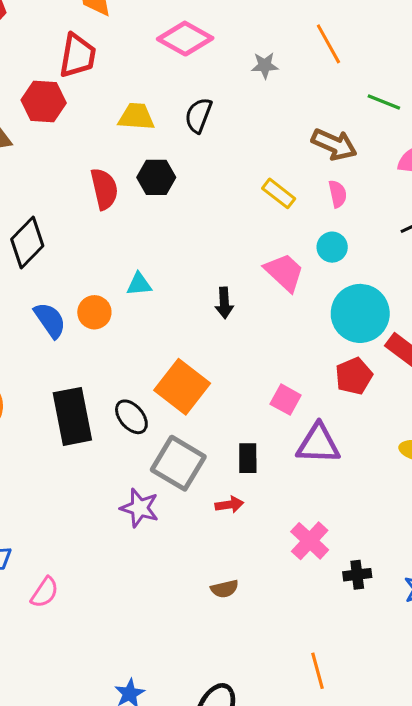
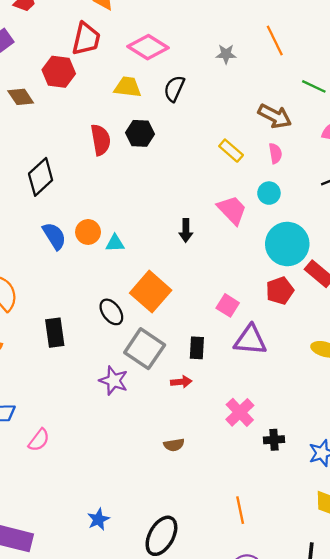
pink diamond: (185, 39) -> (148, 47), moved
cyan triangle: (139, 284) -> (115, 243), moved
black rectangle: (72, 416) -> (55, 333), moved, size x0.7

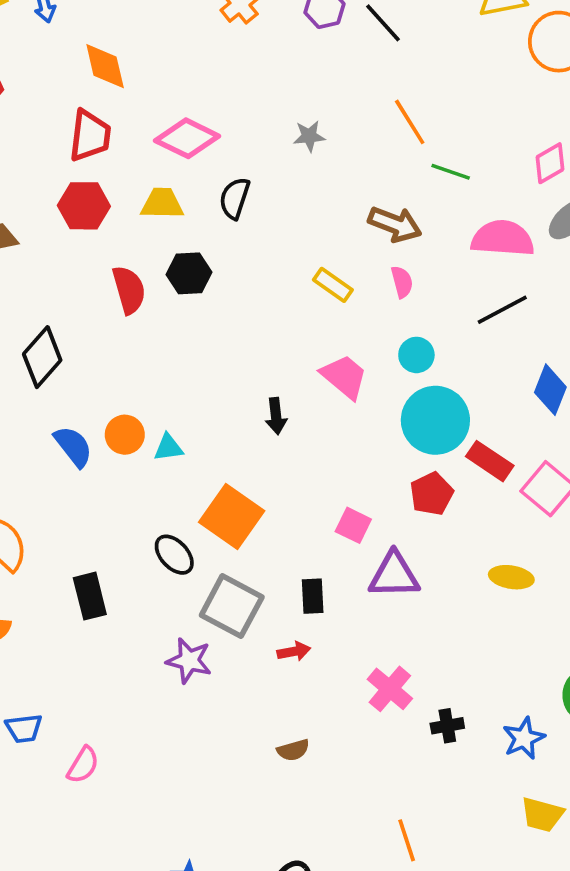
orange line: (275, 40) -> (410, 122), moved
red hexagon: (59, 72) -> (84, 206), moved
cyan circle: (269, 193) -> (416, 355), moved

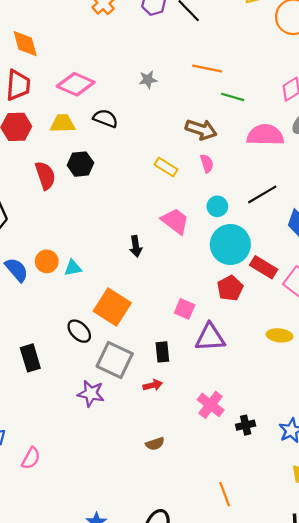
orange line: (410, 122) -> (207, 68), turned -44
black semicircle: (235, 198) -> (105, 118), turned 95
black line: (502, 310) -> (262, 194), moved

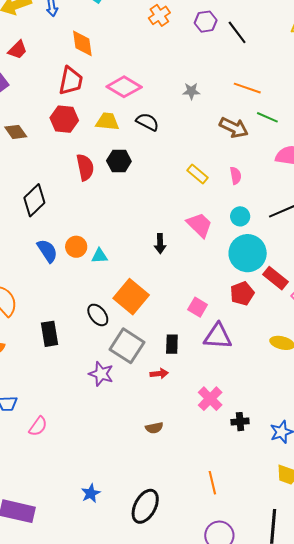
brown arrow: (201, 129) -> (234, 128), moved

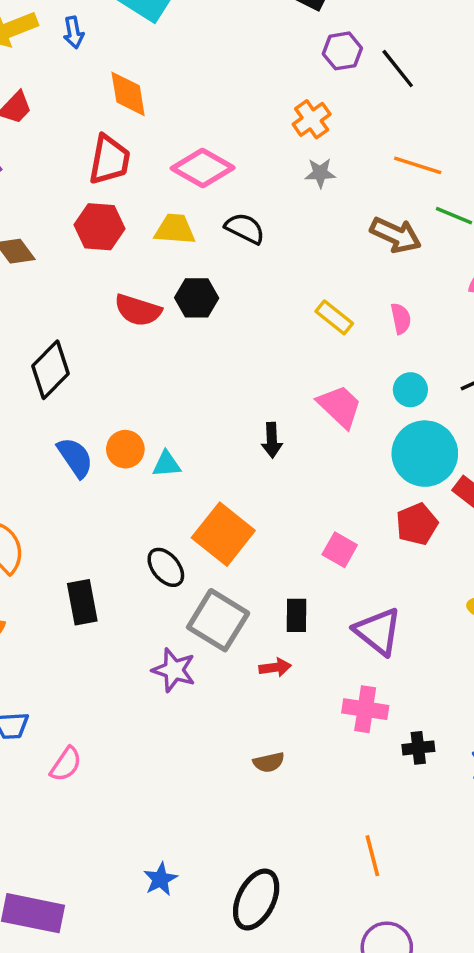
orange cross: (159, 15) -> (312, 119), moved
red semicircle: (85, 167) -> (138, 310), turned 120
purple triangle: (218, 336) -> (378, 631), moved, turned 36
pink cross: (210, 399) -> (365, 709), turned -35

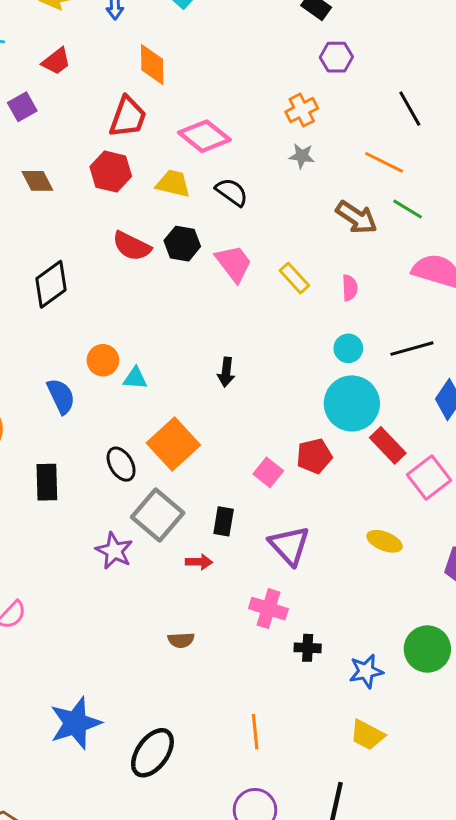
black line: (398, 69) -> (410, 109), moved
pink trapezoid: (340, 406) -> (234, 263), moved
blue semicircle: (75, 457) -> (61, 396), moved
red pentagon: (417, 524) -> (314, 456), moved
blue star: (160, 879) -> (75, 723), size x1.8

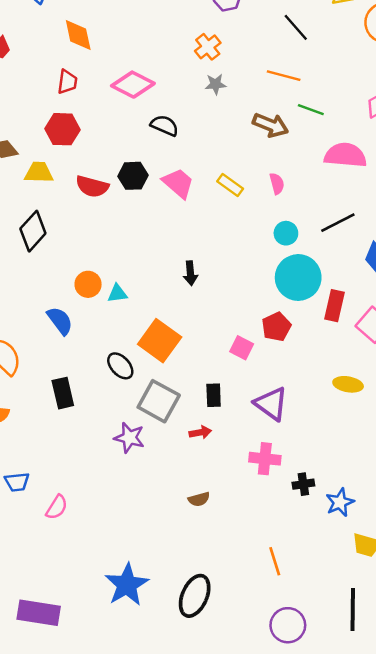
red trapezoid: (128, 117) -> (67, 82), size x0.7
yellow trapezoid: (173, 183) -> (39, 172), moved
red rectangle: (388, 445) -> (335, 306), turned 68
blue star: (366, 671) -> (340, 502), moved

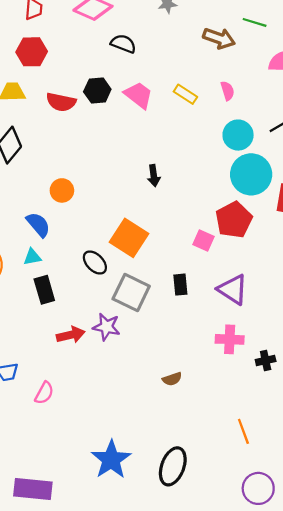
cyan circle: (286, 233) -> (238, 135), size x1.4
cyan triangle: (117, 293) -> (32, 257), moved
red pentagon: (276, 327) -> (234, 220), size x1.4
red arrow: (200, 432) -> (71, 335), moved, size x1.4

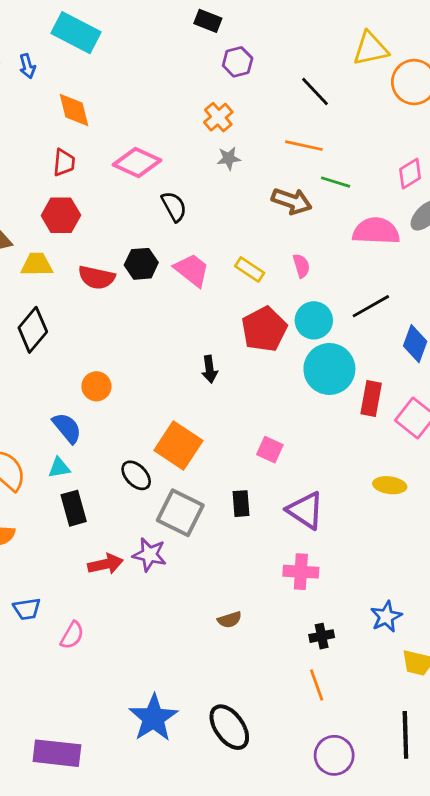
black semicircle: (123, 44) -> (174, 207), turned 40
red pentagon: (234, 220) -> (264, 329), moved
black cross: (266, 360) -> (322, 636), moved
black ellipse: (173, 466) -> (229, 727), turned -57

